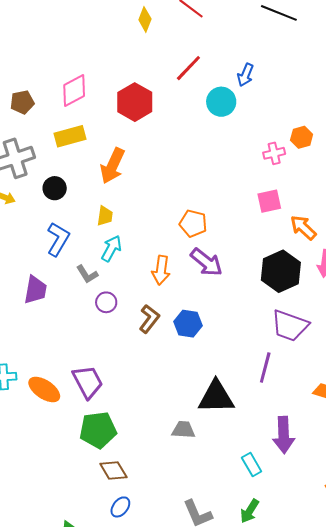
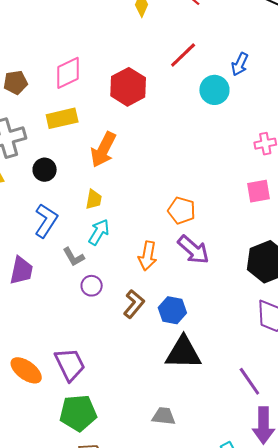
purple line: (265, 368) -> (249, 381), moved, turned -52
black triangle: (216, 397) -> (183, 353), moved

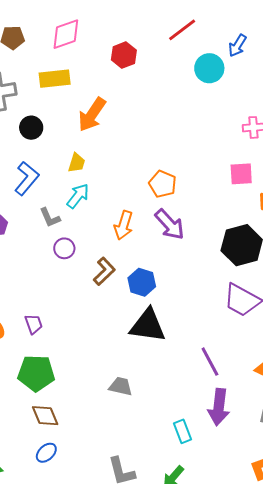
red hexagon: (128, 87) -> (124, 55), size x0.7
purple trapezoid: (70, 364) -> (34, 324), size x0.6

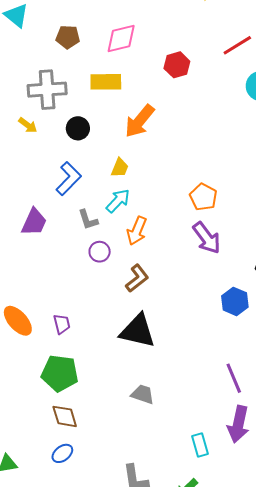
orange arrow: (124, 225) -> (137, 231), moved
blue hexagon: (142, 282) -> (235, 301), moved
black triangle: (148, 326) -> (138, 331), moved

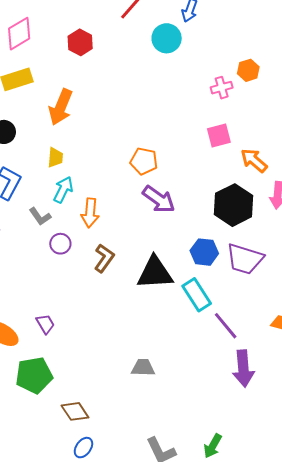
black triangle: (138, 331) -> (155, 273), moved
green pentagon: (60, 373) -> (34, 375), moved
cyan rectangle: (200, 445) -> (197, 295), moved, size x1.4

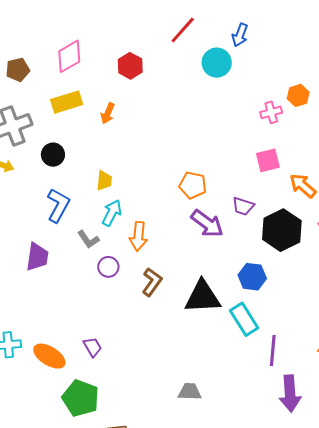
orange arrow: (61, 107) -> (108, 113), moved, size x0.6
purple trapezoid: (245, 259) -> (243, 206), moved, size x0.6
purple line: (226, 326) -> (273, 351), turned 44
green pentagon: (34, 375) -> (81, 398), turned 30

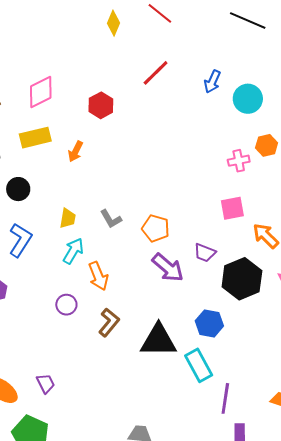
cyan circle: (217, 63) -> (248, 99), moved
orange arrow: (138, 236) -> (98, 276), turned -32
gray L-shape: (88, 239) -> (111, 219), moved

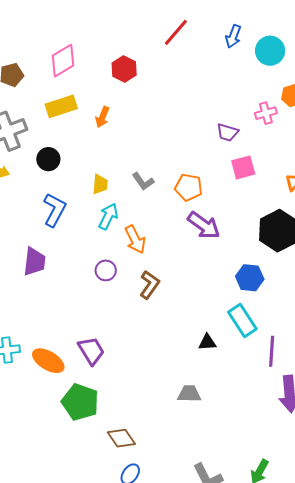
pink square: (232, 208) -> (243, 167), moved
purple trapezoid: (205, 253) -> (227, 132), moved
black triangle: (159, 340) -> (207, 342), moved, size x0.5
purple trapezoid: (46, 383) -> (91, 351), size x1.4

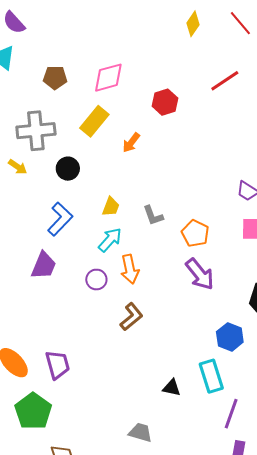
yellow rectangle: (61, 106) -> (94, 121), turned -48
purple trapezoid: (34, 262) -> (44, 265), moved
purple circle: (106, 270) -> (96, 280), moved

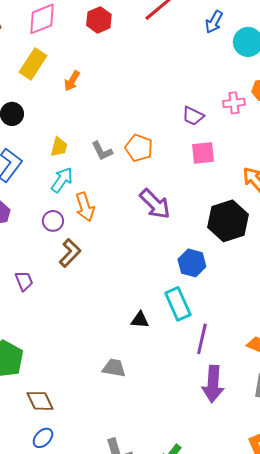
red hexagon: (165, 102) -> (99, 20), moved
orange pentagon: (195, 233) -> (139, 148), moved
brown L-shape: (131, 317) -> (70, 253), moved
purple trapezoid: (58, 365) -> (24, 281), moved, size x0.7

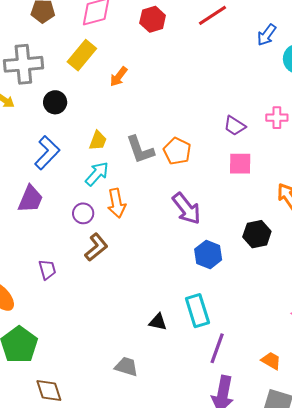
gray L-shape: (102, 151) -> (140, 150), size x1.4
black hexagon: (228, 221) -> (257, 234), size x0.7
blue hexagon: (192, 263) -> (208, 254), moved

